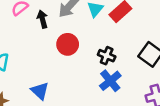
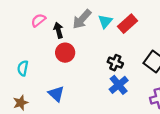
red circle: (68, 44) -> (65, 53), moved

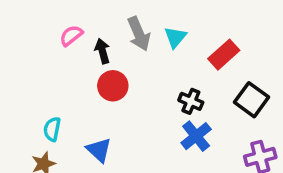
gray arrow: (82, 19) -> (139, 34), turned -65
red rectangle: (128, 24) -> (224, 55), moved
cyan semicircle: (23, 68) -> (52, 129), moved

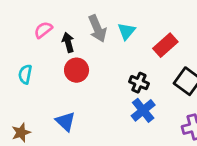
cyan semicircle: (52, 129) -> (25, 74), moved

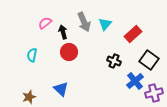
blue cross: (143, 110) -> (135, 81), moved

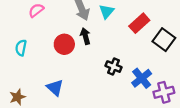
black arrow: (63, 32) -> (85, 36), moved
black square: (149, 60) -> (164, 40), moved
black cross: (114, 61) -> (114, 67), moved

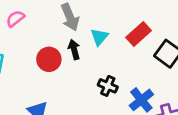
cyan triangle: (106, 11) -> (99, 37), moved

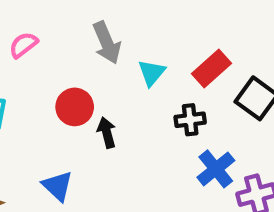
black arrow: (74, 49) -> (107, 133), moved
black cross: (108, 86) -> (190, 120), moved, turned -30

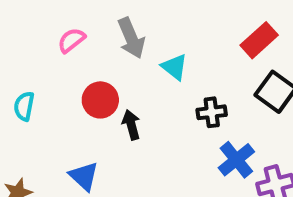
pink semicircle: (23, 45) -> (71, 40), moved
red rectangle: (212, 68) -> (259, 40), moved
cyan triangle: (152, 73) -> (175, 67), turned -32

